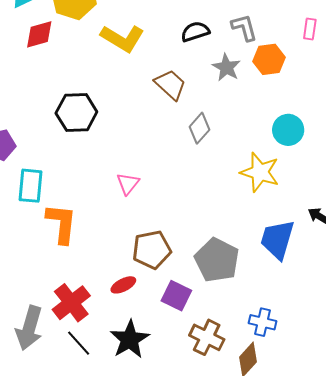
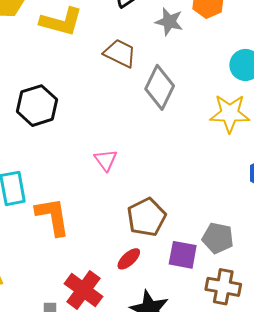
gray diamond: (199, 128) -> (160, 87), size x1.4
gray pentagon: (217, 260) -> (218, 238), moved, size x0.7

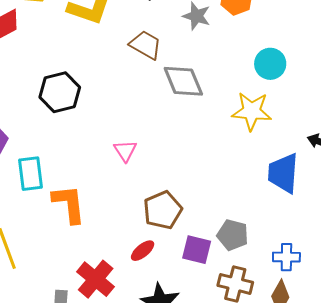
gray diamond: (160, 87) -> (183, 81), turned -51

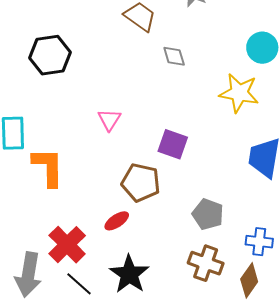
gray diamond: (183, 81) -> (174, 56), size x0.6
brown pentagon: (163, 210) -> (141, 182), turned 30
purple square: (197, 250) -> (173, 144), moved

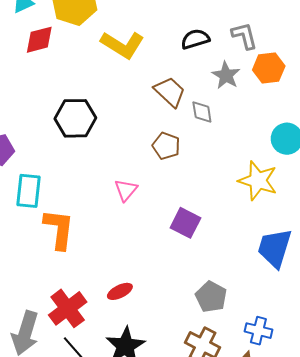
gray diamond: (174, 56) -> (202, 112), moved
brown pentagon: (141, 182) -> (166, 146), moved, size x0.7

